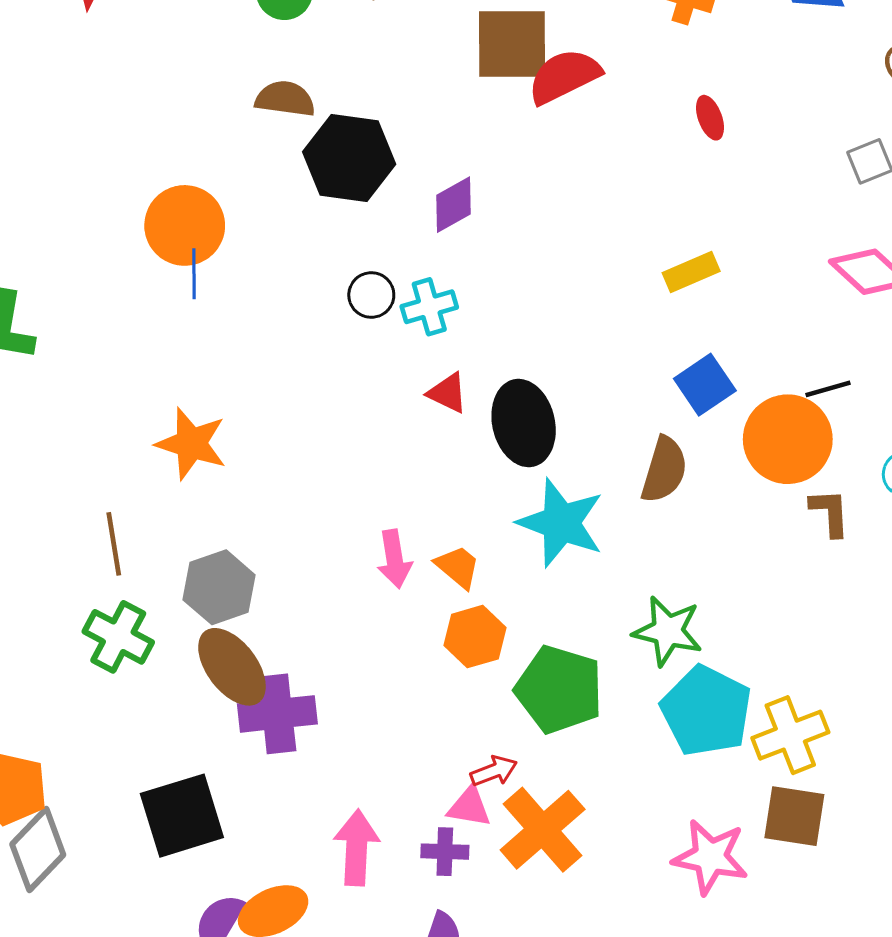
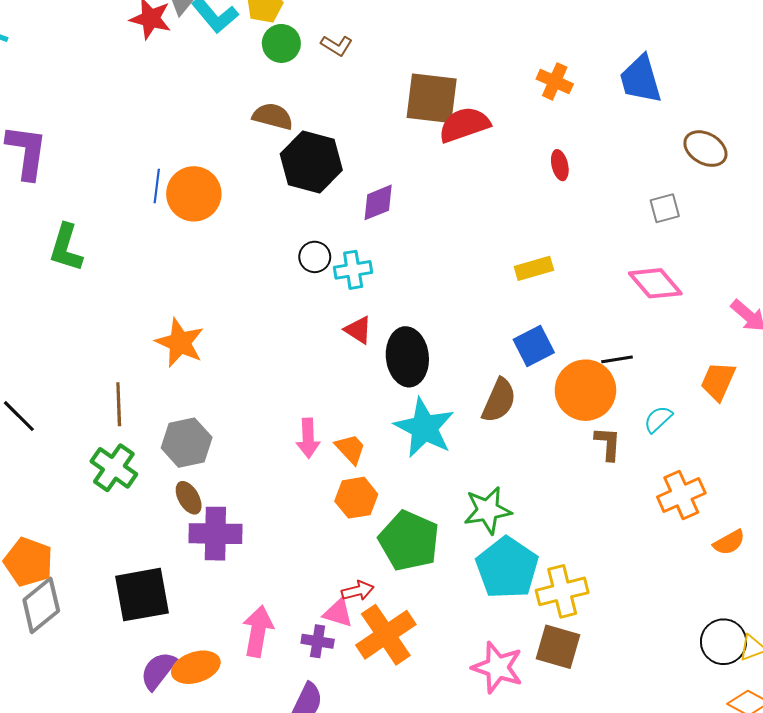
blue line: (194, 274) -> (157, 186), moved
green star: (668, 631) -> (488, 510), turned -30
brown ellipse: (232, 667) -> (189, 498), size x0.6

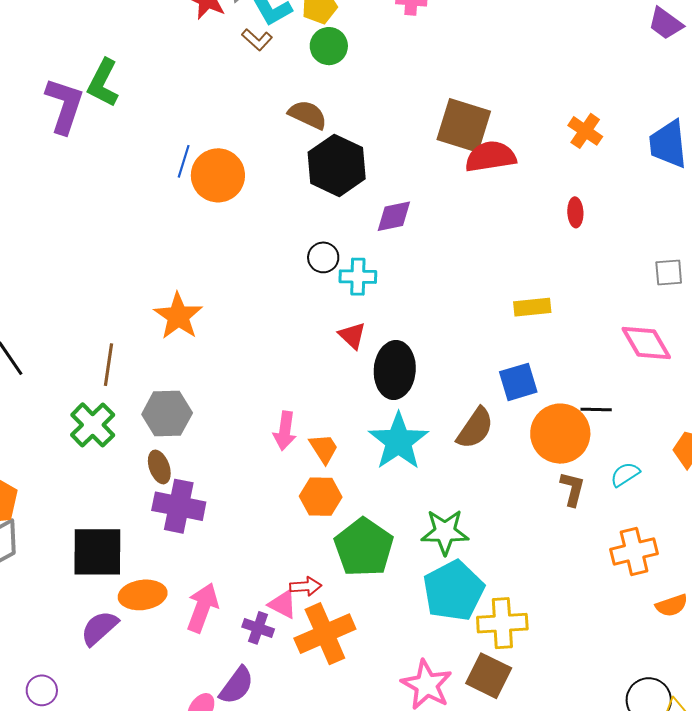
brown L-shape: (337, 45) -> (257, 40), moved
green L-shape: (66, 248) -> (103, 83), moved
orange ellipse: (196, 667) -> (143, 595), moved

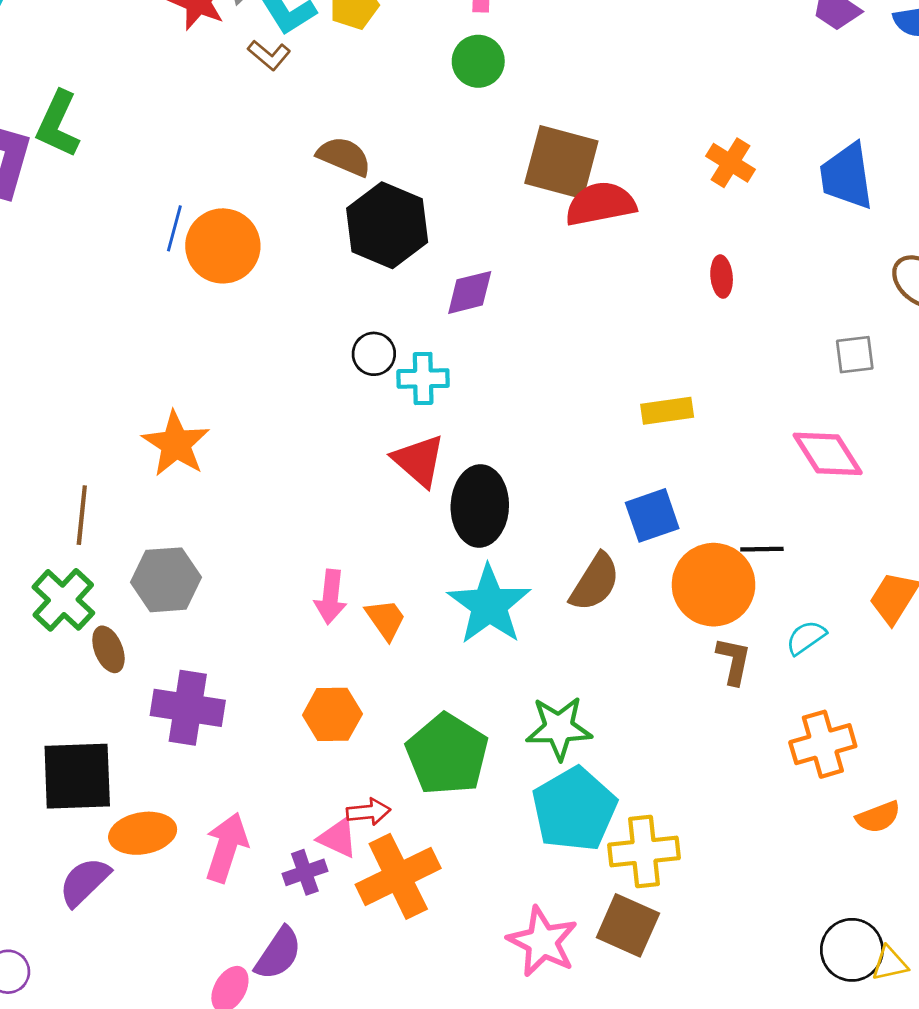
green circle: (329, 46) -> (478, 61), moved
red triangle: (352, 335) -> (419, 461), size x1.4
brown ellipse: (159, 467) -> (108, 649), moved
orange hexagon: (321, 497) -> (332, 714), moved
purple cross: (258, 628) -> (305, 872), turned -36

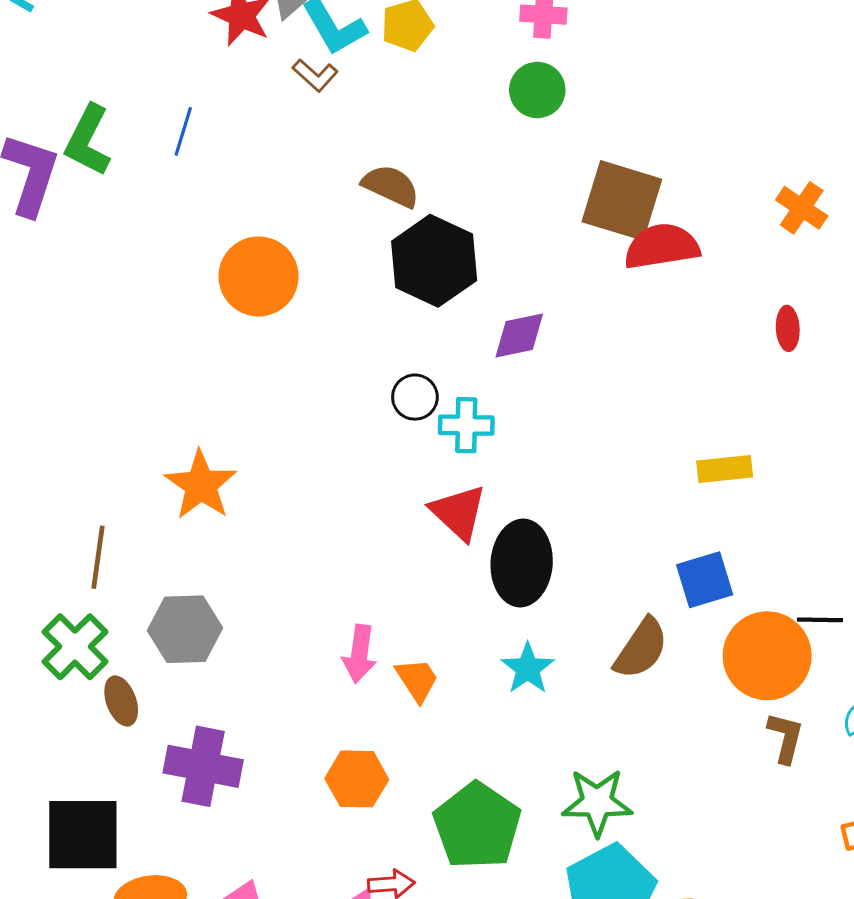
blue line: (174, 228) -> (183, 131), moved
cyan star: (489, 605) -> (528, 668), size x0.6

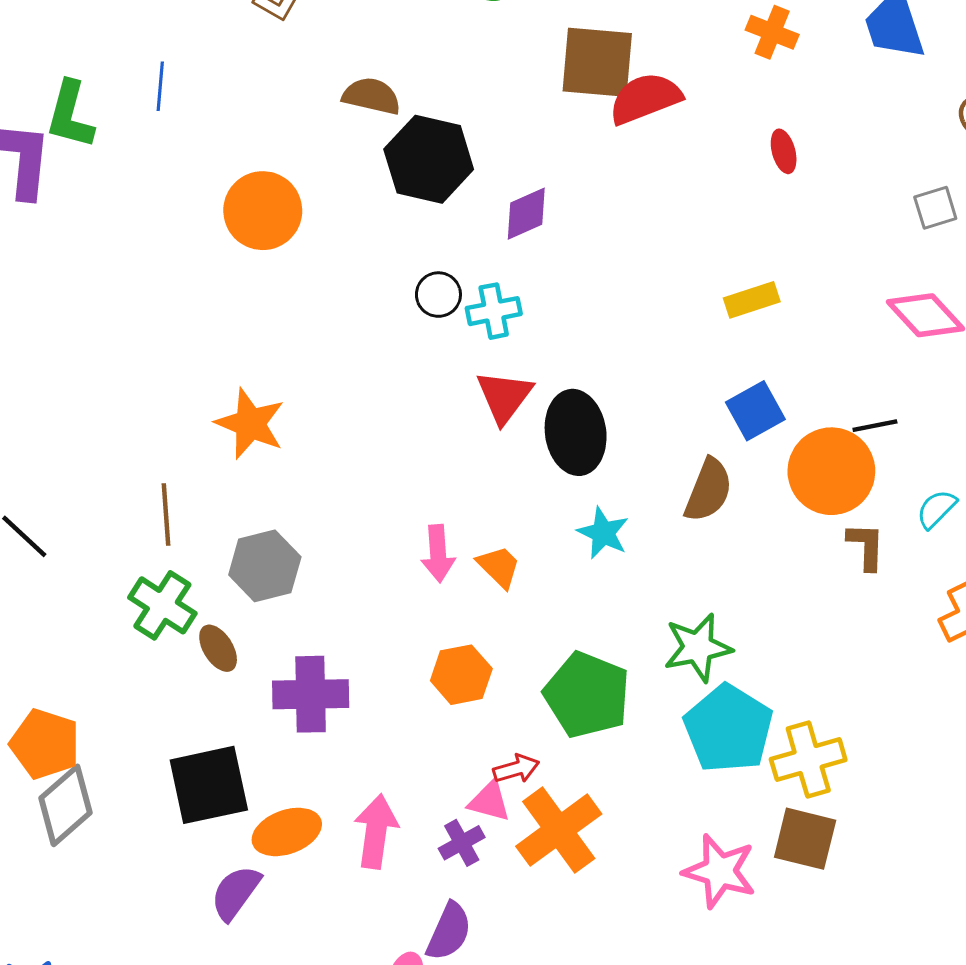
red triangle: (459, 512) -> (504, 397), turned 36

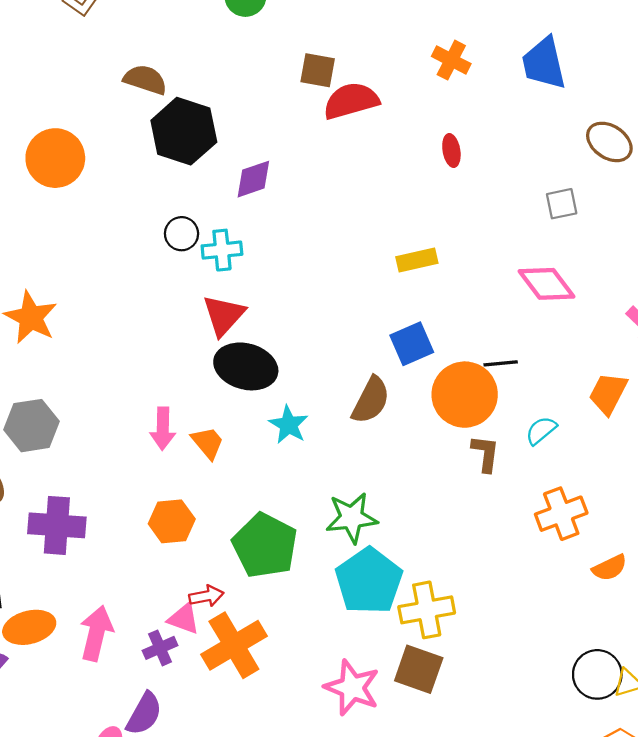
brown square: (597, 62) -> (318, 70), size x0.6
black ellipse: (576, 432) -> (246, 366), moved, turned -72

